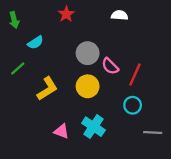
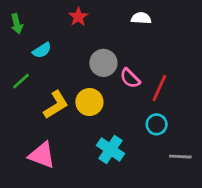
yellow circle: (88, 86) -> (89, 102), moved
pink triangle: (62, 131) -> (42, 155), moved, size x1.5

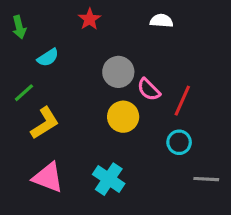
yellow circle: (89, 102) -> (123, 117), moved
yellow L-shape: (56, 105) -> (45, 123), moved
cyan cross: (110, 150) -> (109, 179), moved

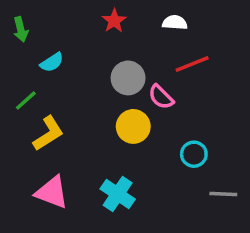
red star: (90, 19) -> (114, 21), moved
red line: (182, 101) -> (192, 64), moved, turned 44

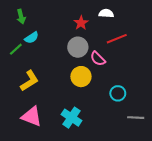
red star: (114, 21) -> (81, 23), moved
green arrow: (21, 29) -> (21, 17), moved
green line: (26, 100) -> (16, 49), moved

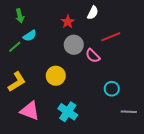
white semicircle: (106, 13) -> (93, 13), moved, turned 112
red star: (81, 23) -> (68, 22), moved
yellow circle: (81, 77) -> (56, 76), moved
yellow L-shape: (29, 81) -> (17, 82), moved

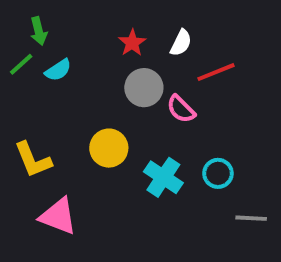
white semicircle: (93, 13) -> (181, 43), moved
green line: (15, 47) -> (21, 64), moved
yellow L-shape: (17, 82) -> (33, 160), turned 100
cyan cross: (68, 112) -> (163, 177), moved

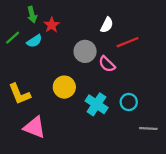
green arrow: (39, 31) -> (32, 15), moved
red star: (132, 43) -> (52, 25), moved

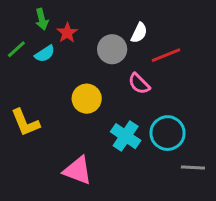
gray circle: (85, 51) -> (112, 49), moved
yellow circle: (64, 87) -> (87, 99), moved
cyan circle: (129, 102) -> (168, 133), size x1.5
pink triangle: (34, 127) -> (78, 170), moved

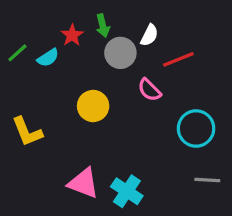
green arrow: (42, 19) -> (103, 26), moved
cyan circle: (168, 133) -> (196, 128), moved
cyan cross: (126, 136) -> (127, 191), moved

